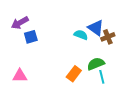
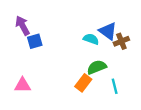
purple arrow: (20, 23) -> (22, 26), turned 90
green semicircle: (96, 64) -> (97, 67), moved

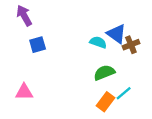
purple arrow: (22, 26) -> (24, 16), moved
orange rectangle: (83, 83) -> (105, 102), moved
cyan line: (115, 86) -> (124, 93), turned 64

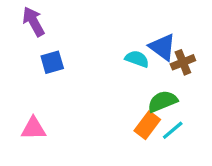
green semicircle: (104, 73) -> (163, 101), moved
orange rectangle: (105, 102) -> (147, 125), moved

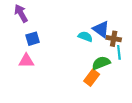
brown cross: (183, 62) -> (114, 39), turned 32
pink triangle: (33, 129) -> (26, 61), moved
cyan line: (173, 130) -> (119, 52), moved, turned -56

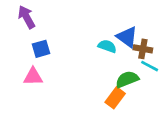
cyan line: (119, 52) -> (150, 66), turned -56

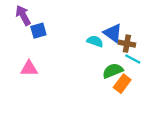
blue square: (41, 49) -> (38, 31), moved
orange rectangle: (115, 98) -> (122, 84), moved

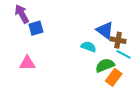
cyan semicircle: (95, 41) -> (89, 47), moved

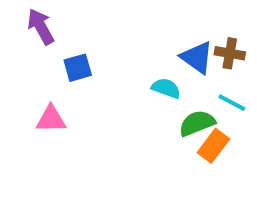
blue square: (36, 28) -> (78, 68), moved
brown cross: (118, 40) -> (230, 53), moved

